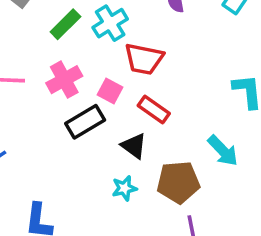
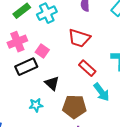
red trapezoid: (144, 59) -> (79, 38), moved
red rectangle: (154, 109) -> (87, 68), moved
cyan star: (124, 188) -> (36, 105), moved

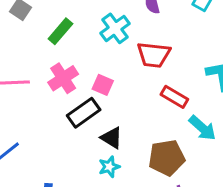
cyan cross: (47, 13) -> (115, 28), moved
black triangle: (52, 83) -> (112, 138), moved

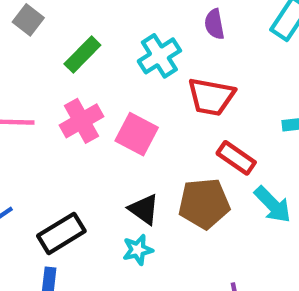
pink square: (103, 85) -> (137, 134), size x1.4
black rectangle: (84, 113) -> (61, 233), moved
brown pentagon: (167, 158) -> (204, 204), moved

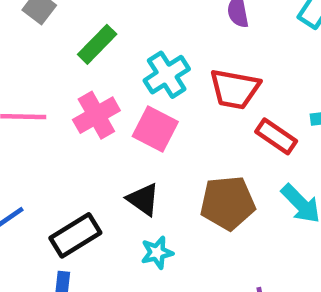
cyan cross: (159, 56) -> (167, 75), moved
red rectangle: (236, 158) -> (276, 136), moved
black triangle: (144, 209) -> (143, 199), moved

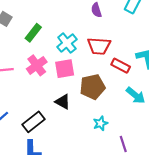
pink square: (155, 129) -> (65, 69), turned -30
brown pentagon: (228, 203) -> (92, 87), moved
cyan star: (157, 253) -> (100, 123), moved

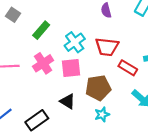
cyan star: (100, 123) -> (102, 114), moved

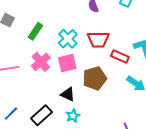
cyan star: (102, 114) -> (73, 116), moved

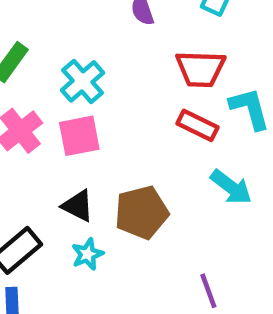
red trapezoid: (98, 39) -> (200, 69), moved
brown pentagon: (95, 78) -> (142, 212), moved

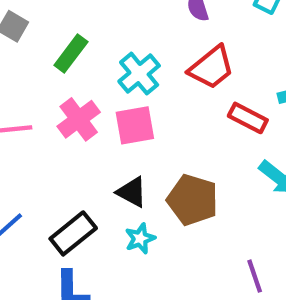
red trapezoid: (200, 69) -> (211, 67), moved, turned -42
brown pentagon: (142, 212) -> (193, 200), turned 30

